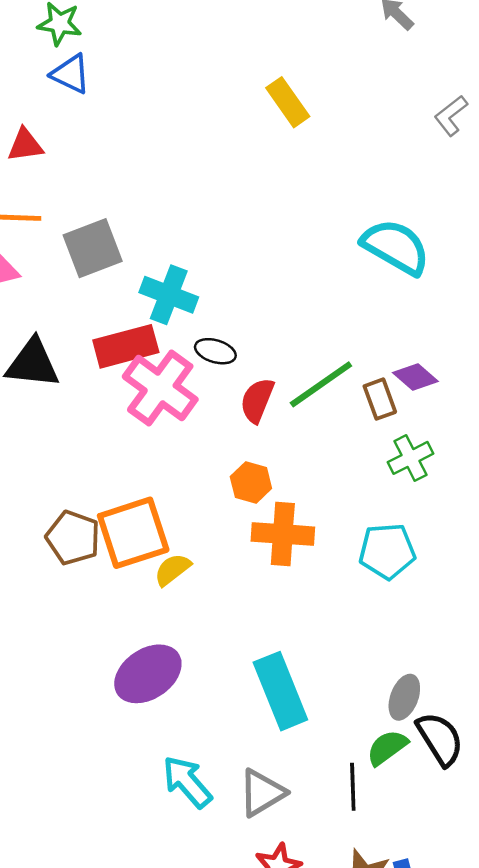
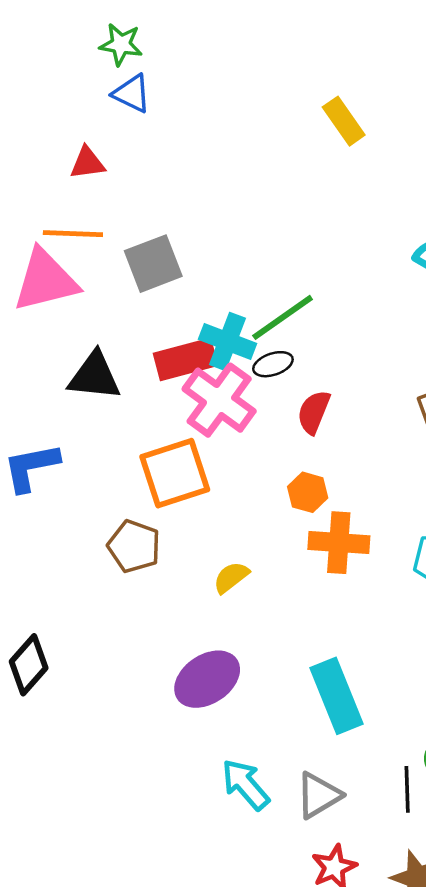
cyan cross: (169, 295) -> (227, 341), moved
black ellipse: (215, 351) -> (273, 364), turned -36
green line: (321, 384) -> (283, 317), moved
orange square: (133, 533) -> (175, 473), moved

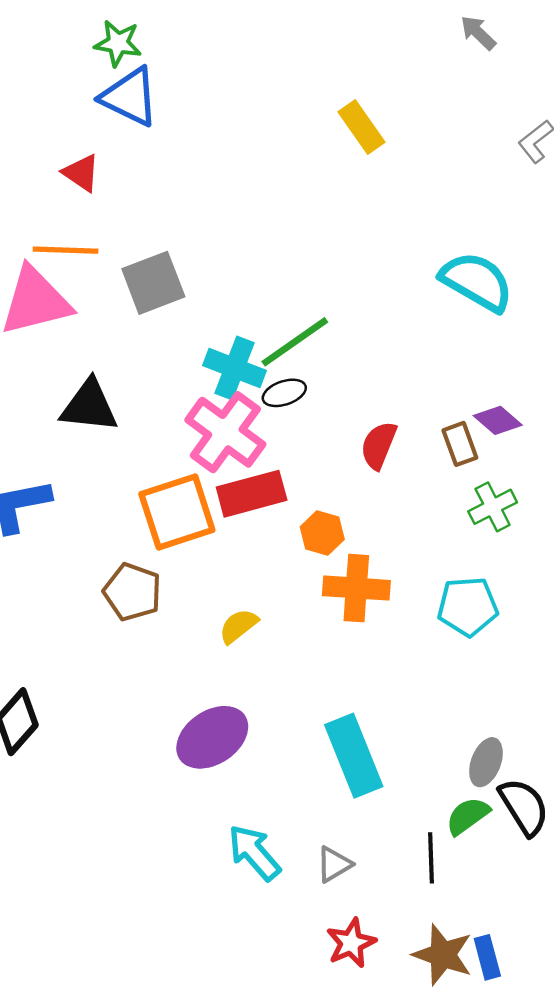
blue triangle: (132, 93) -> (130, 97), size x1.4
red triangle: (87, 163) -> (81, 173), turned 42
red rectangle: (186, 359) -> (252, 494), moved
red semicircle: (314, 412) -> (379, 445), moved
gray triangle: (318, 795) -> (334, 864), size x0.7

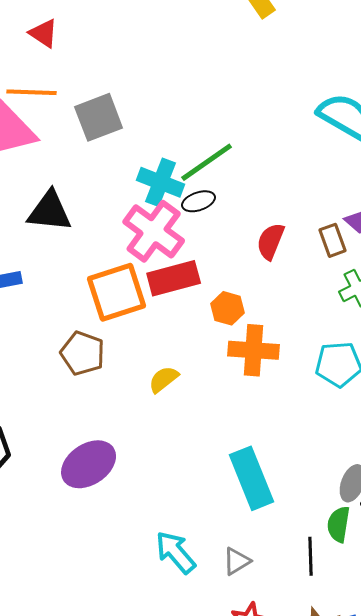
purple ellipse: (212, 737) -> (89, 464), moved
green semicircle: (468, 816) -> (339, 524), turned -45

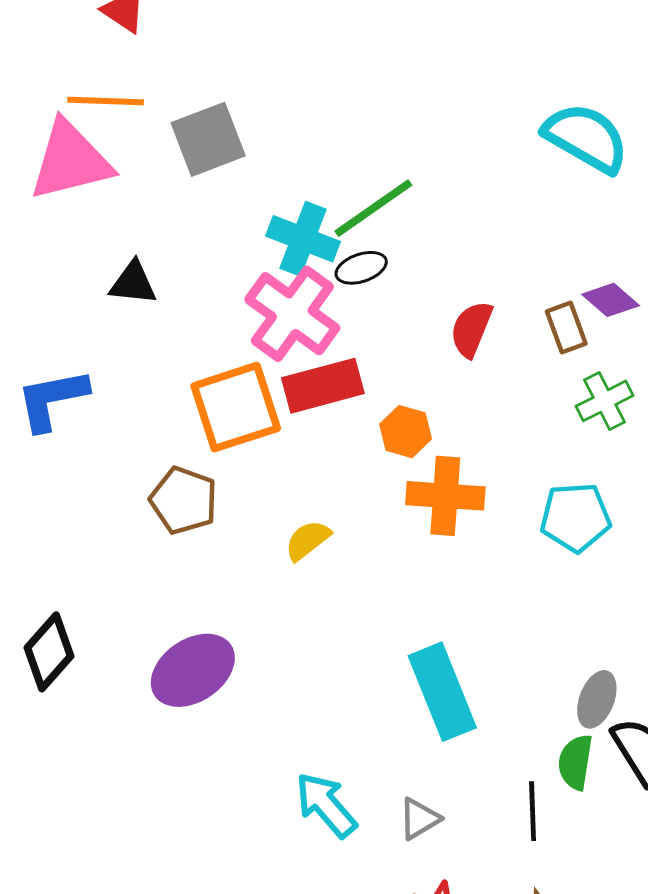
black triangle: (50, 211) -> (133, 283), size x0.7

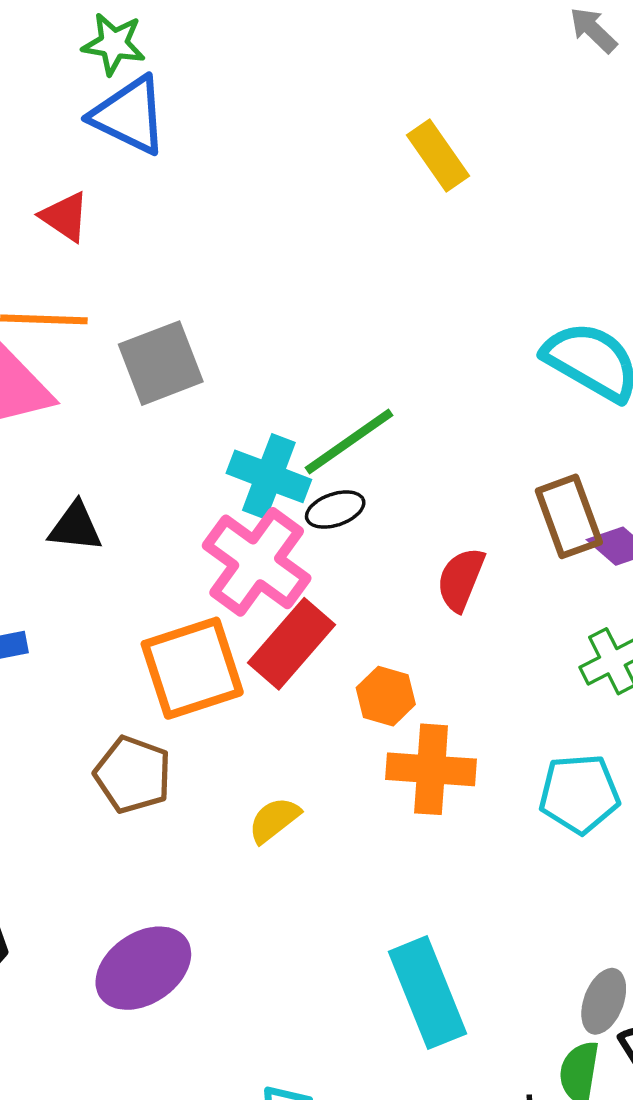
brown rectangle: (566, 327) -> (569, 516), moved, size x1.4
red rectangle: (323, 386) -> (292, 644), turned -34

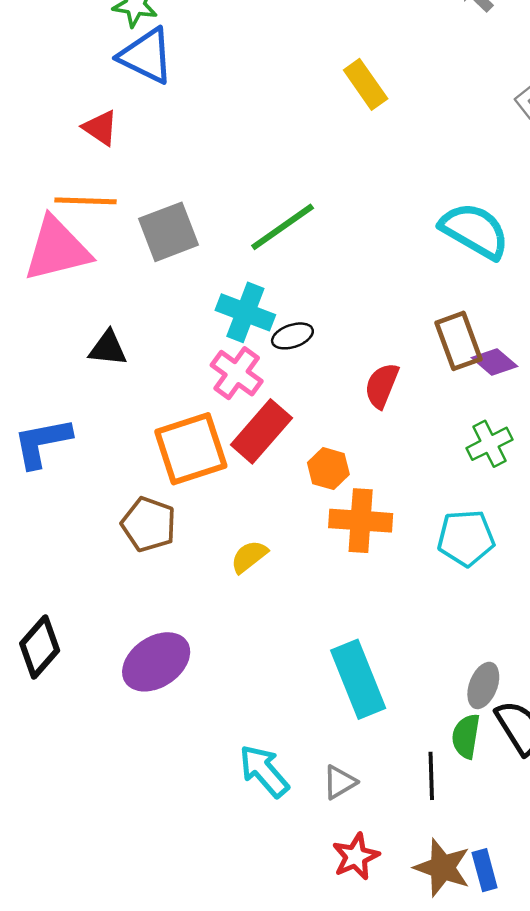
green line: (349, 442) -> (283, 227), moved
pink cross: (257, 562) -> (237, 373), size x0.7

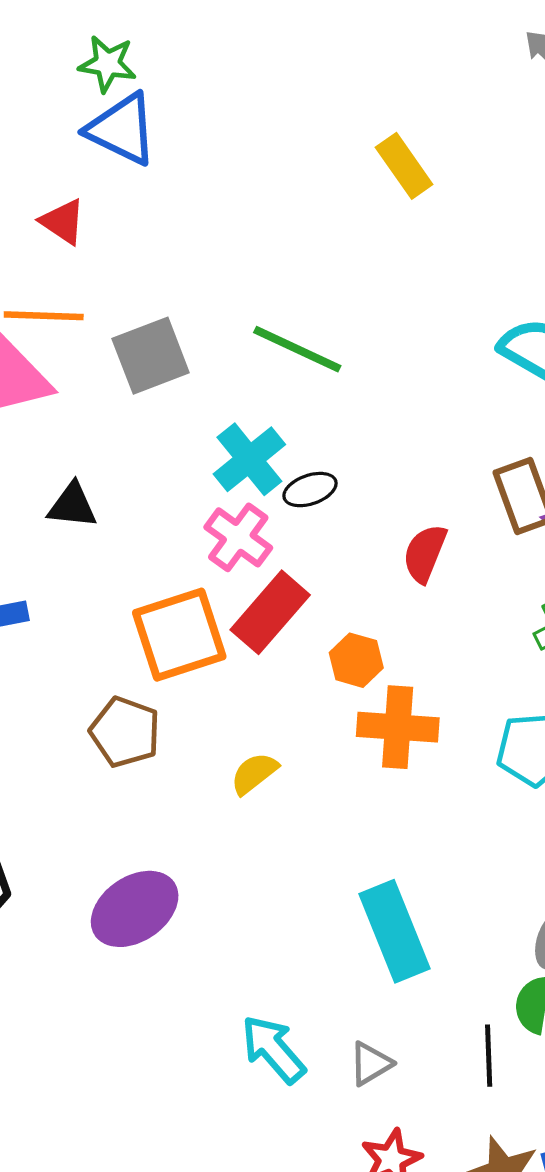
green line: (283, 227) -> (297, 349), turned 60
cyan cross: (245, 312) -> (249, 459), turned 30

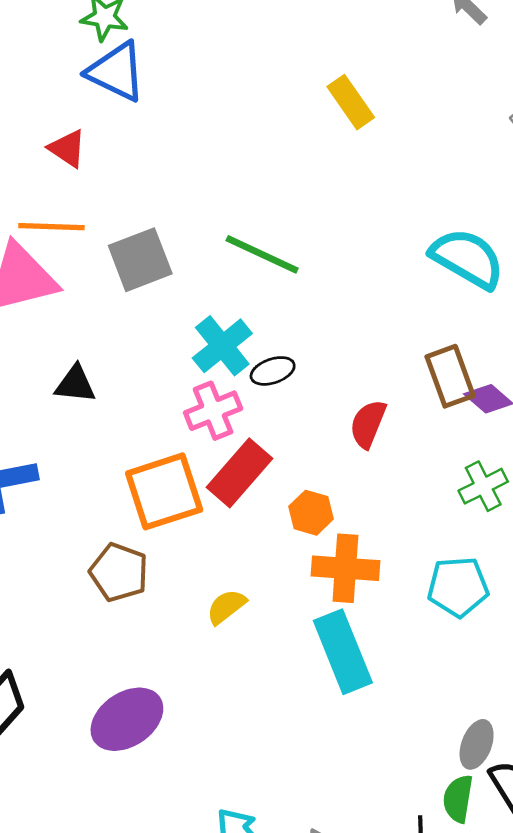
pink cross: (238, 537) -> (213, 411), turned 32
cyan rectangle: (395, 931) -> (343, 652), moved

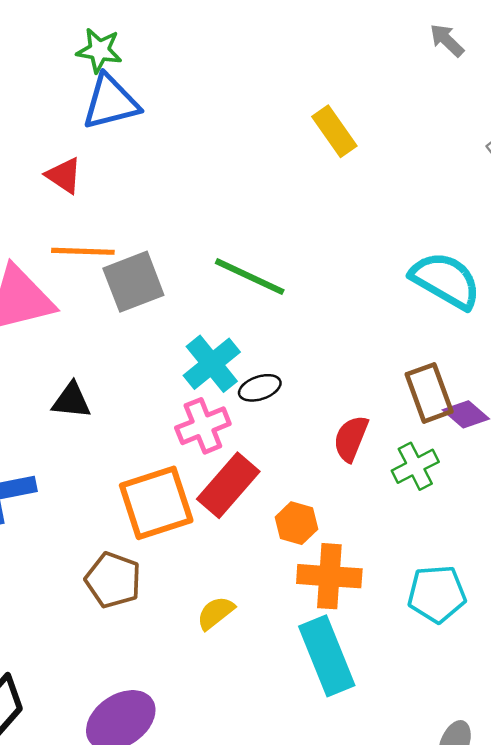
blue triangle: (116, 72) -> (111, 102), turned -40
orange line: (51, 227) -> (83, 251), moved
green cross: (483, 486) -> (415, 466), moved

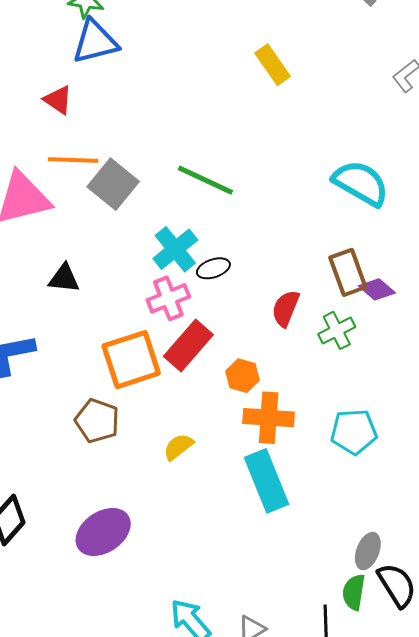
gray square: (133, 282) -> (113, 184), turned -30

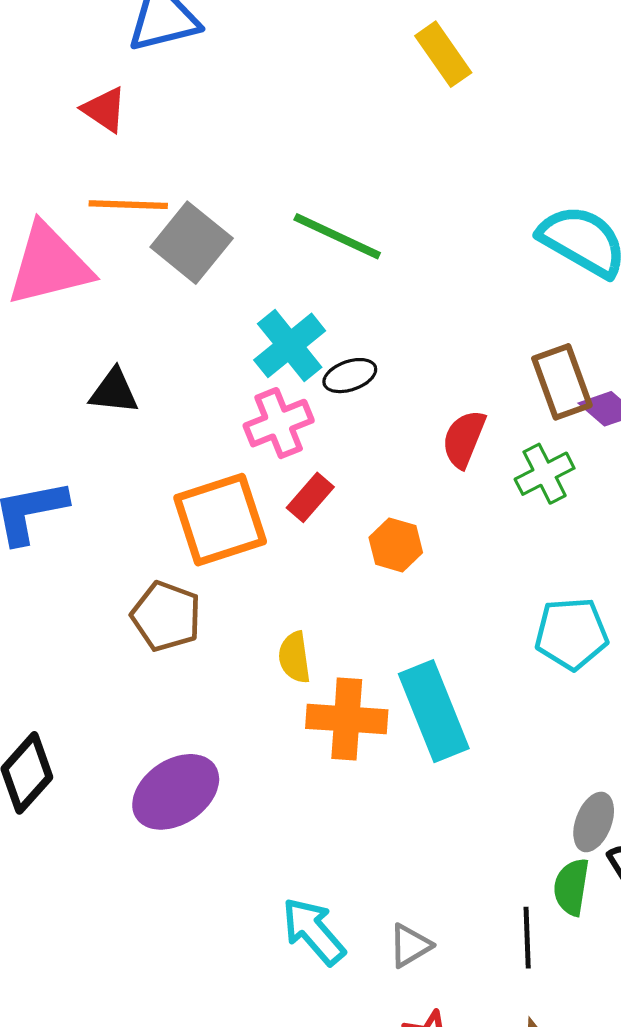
red rectangle: (188, 346) -> (310, 497), size x0.6
orange cross: (269, 418) -> (347, 719), moved
yellow semicircle: (178, 447) -> (294, 657), turned -60

